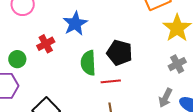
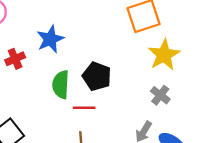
gray cross: (177, 64) -> (160, 95), turned -30

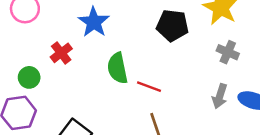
black pentagon: (97, 76) -> (172, 25), moved
red line: (84, 108) -> (149, 87), turned 35

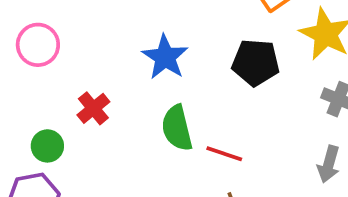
blue star: (94, 22) -> (165, 57), moved

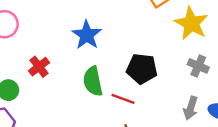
black pentagon: (256, 63) -> (142, 69), moved

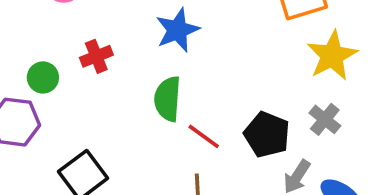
black pentagon: (142, 69) -> (267, 135), moved

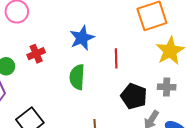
gray cross: (325, 119) -> (167, 87), turned -36
red line: (204, 136) -> (116, 58), moved, turned 54

